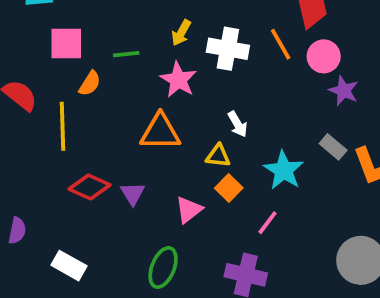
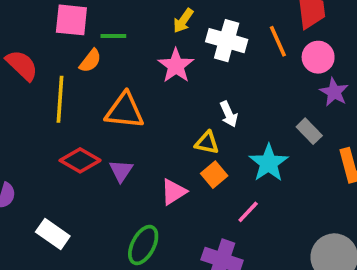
green line: (126, 54) -> (113, 36), moved
orange triangle: (160, 132) -> (125, 111), moved
gray rectangle: (333, 147) -> (309, 131), moved

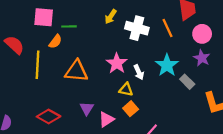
pink circle: (318, 57) -> (202, 34), moved
pink star: (176, 66) -> (117, 63), moved
red diamond: (80, 160) -> (49, 116), moved
cyan star: (269, 163) -> (167, 65), moved
purple triangle: (121, 171) -> (87, 108), moved

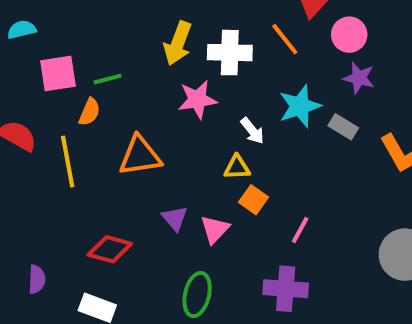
yellow arrow: (111, 17) -> (178, 43), size x1.5
pink star: (117, 63) -> (197, 100), moved, turned -30
cyan star: (167, 65) -> (300, 106), turned 30

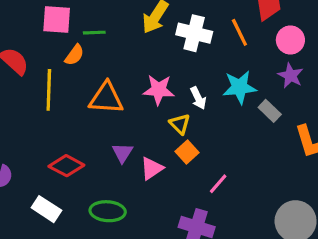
pink star: (197, 100) -> (159, 90), moved
yellow triangle: (237, 167) -> (180, 124), turned 35
green ellipse: (197, 294) -> (108, 211), moved, turned 68

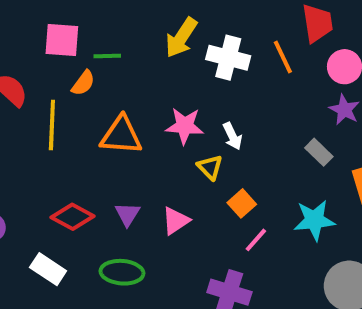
cyan star: (239, 87) -> (314, 220), moved
orange square: (187, 152) -> (242, 203), moved
purple triangle: (122, 153) -> (127, 214), moved

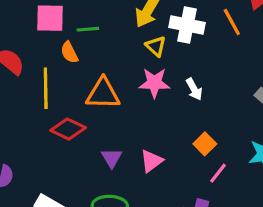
orange semicircle: (83, 83) -> (69, 52), turned 120
yellow triangle: (210, 167) -> (156, 46), moved
red diamond: (73, 217) -> (68, 129), moved

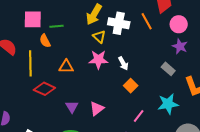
orange triangle: (103, 94) -> (66, 67), size x0.7
orange square: (205, 144) -> (131, 86), moved

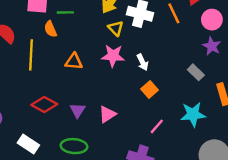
red diamond: (44, 89) -> (44, 105), moved

